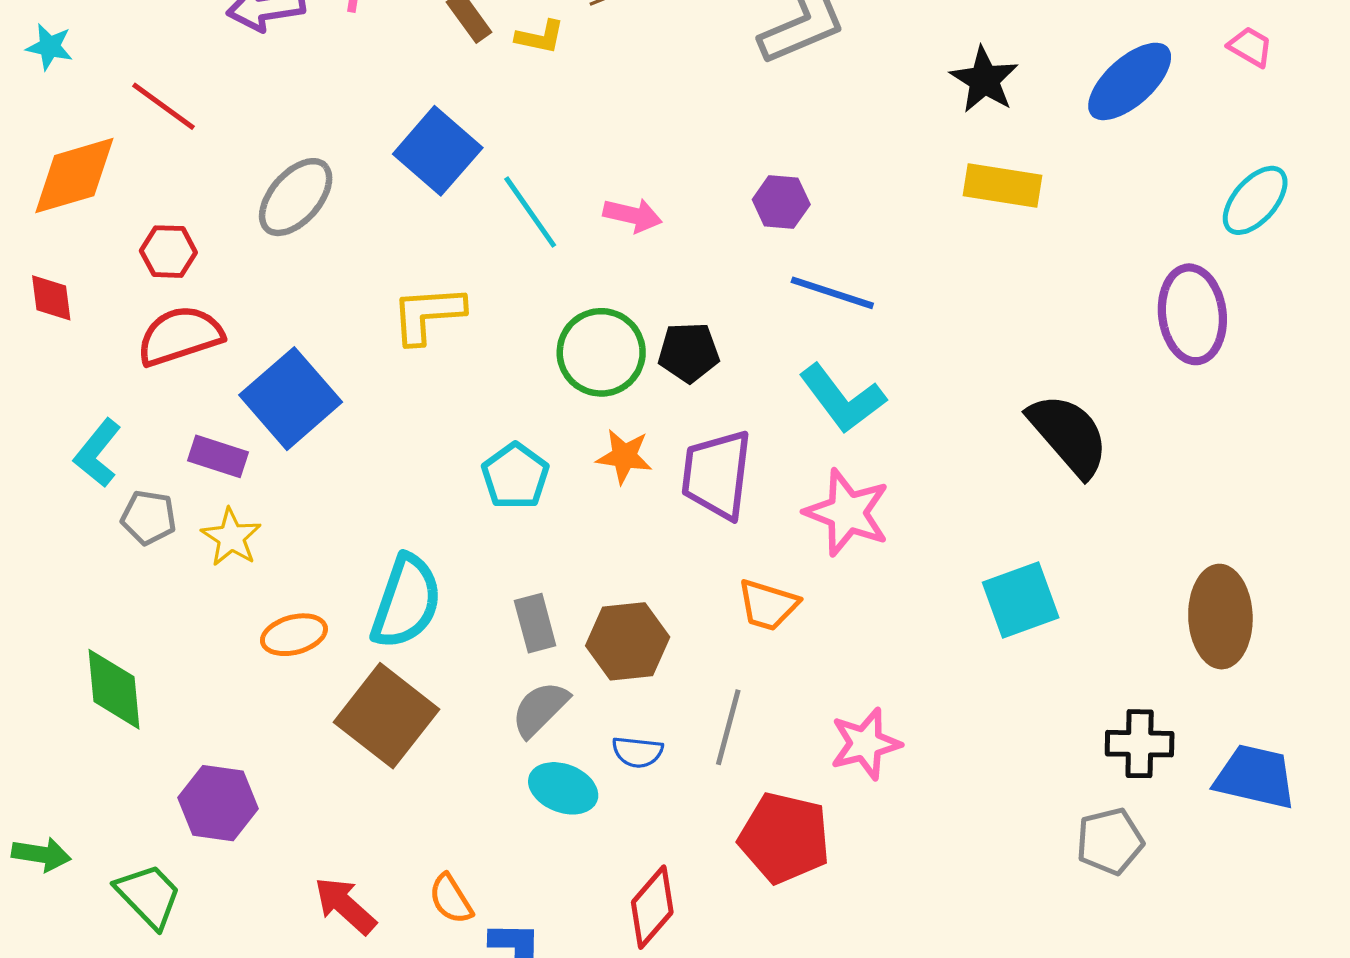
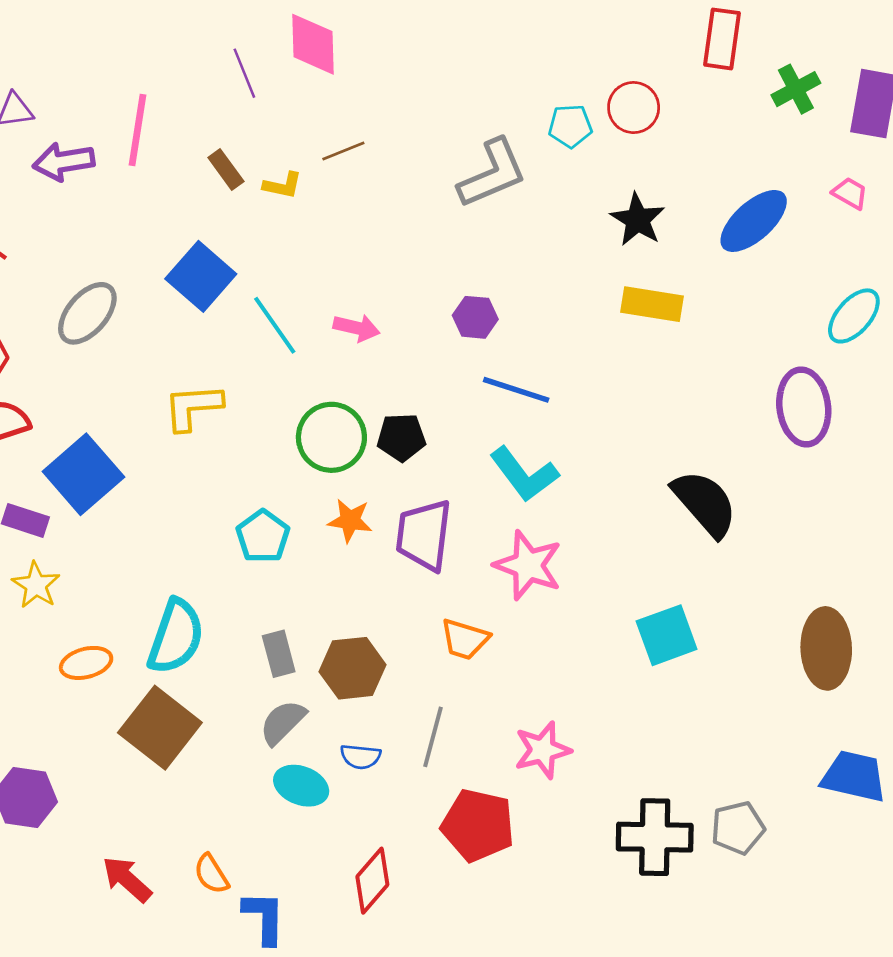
black cross: (1140, 744) -> (655, 837), moved, size x1.4

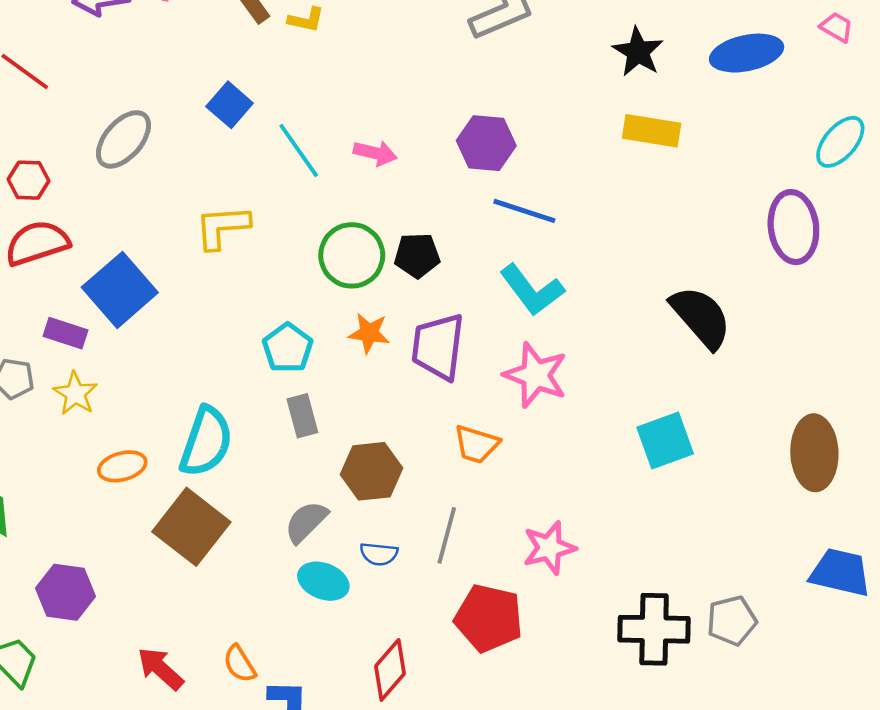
blue ellipse: (754, 221) -> (747, 53), turned 30
blue square: (201, 276) -> (230, 105), size x0.7
purple hexagon: (475, 317) -> (486, 143), size x1.4
gray rectangle: (279, 654) -> (302, 416), moved

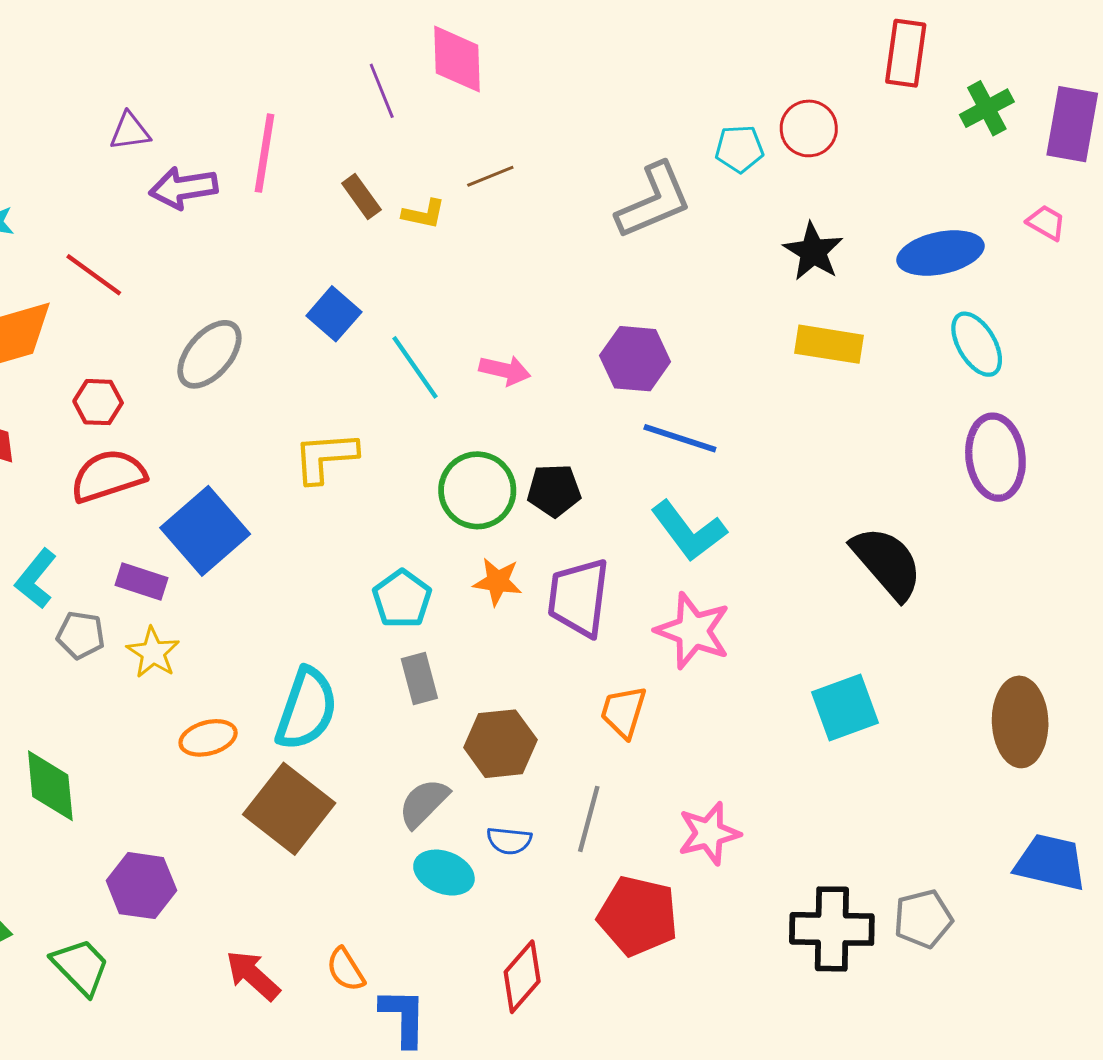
cyan ellipse: (840, 142) -> (977, 344), moved, turned -72
orange trapezoid: (476, 444) -> (623, 712), turned 90

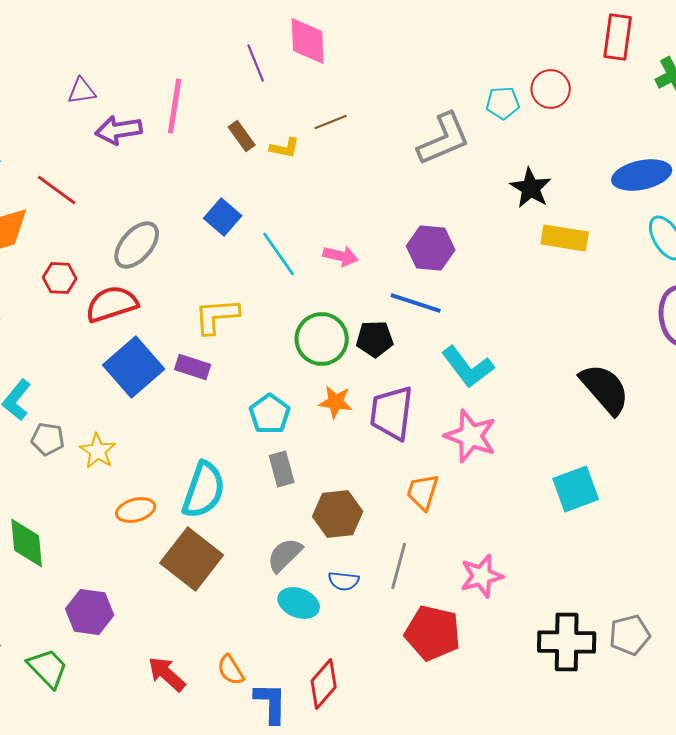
black star: (813, 252) -> (531, 188), moved
blue line: (680, 438) -> (416, 303), moved
red semicircle: (108, 476) -> (112, 304), moved
purple rectangle: (141, 582) -> (193, 367), moved
red diamond: (522, 977) -> (324, 684), moved

